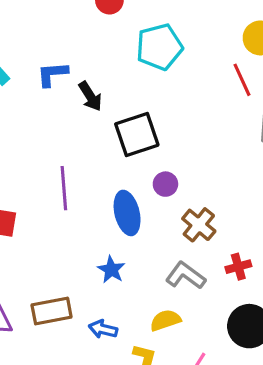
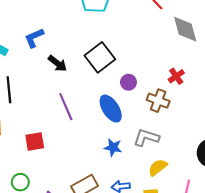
black arrow: (90, 96) -> (57, 63), moved
red cross: (238, 267) -> (176, 76), moved
gray L-shape: (186, 276) -> (146, 138), moved

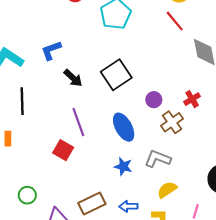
purple circle: (128, 82) -> (154, 100), moved
brown cross: (158, 101) -> (172, 122), turned 30
red square: (35, 142) -> (63, 150), moved, turned 36

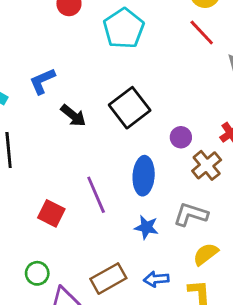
purple line: (78, 122) -> (96, 195), moved
blue ellipse: (124, 127) -> (144, 176), turned 36
red square: (63, 150) -> (51, 213), moved
green circle: (27, 195) -> (37, 273), moved

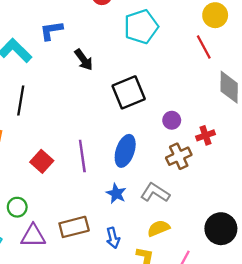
blue L-shape: (42, 81) -> (51, 31), moved
black arrow: (73, 115) -> (84, 60), moved
purple circle: (181, 137) -> (172, 120), moved
blue arrow: (156, 279) -> (113, 238), turned -114

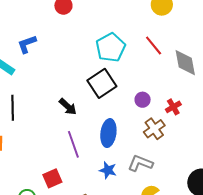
cyan pentagon: (141, 27) -> (111, 47), moved
red line: (204, 47) -> (154, 45), moved
black arrow: (84, 60) -> (68, 107), moved
red square: (42, 161) -> (52, 178), moved, turned 36

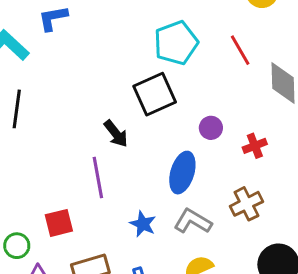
black arrow: (68, 107) -> (116, 134), moved
brown cross: (154, 129) -> (246, 204), moved
blue ellipse: (108, 133) -> (182, 173), moved

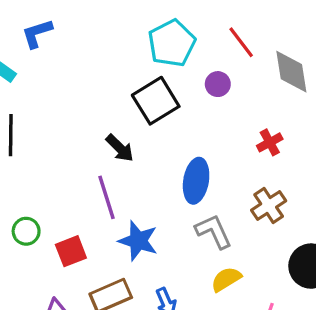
purple circle: (211, 128) -> (218, 84), moved
gray L-shape: (193, 221) -> (214, 231), turned 42
blue star: (143, 224) -> (138, 241), moved, size x1.4
green circle: (17, 246) -> (26, 231), moved

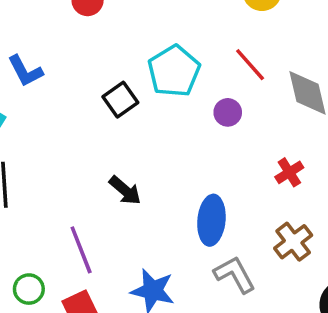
blue L-shape: (37, 33) -> (25, 71), turned -96
black square: (156, 101) -> (120, 100), moved, size x0.7
purple line: (107, 197) -> (81, 250), moved

